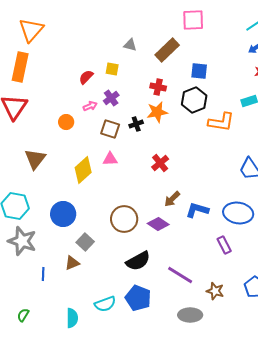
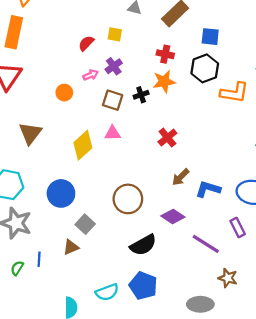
purple diamond: (158, 224) -> (173, 217), moved
purple line: (180, 275) -> (206, 244), moved
green semicircle: (23, 315) -> (17, 268), moved

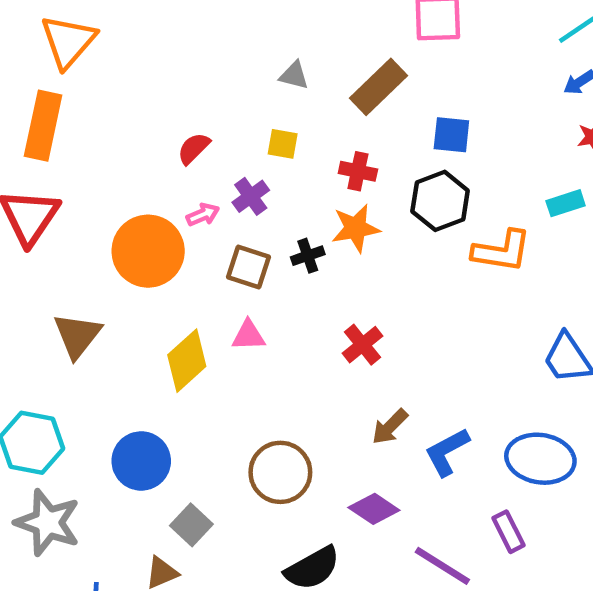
yellow square: (115, 34) -> (283, 144), moved
orange circle: (64, 93) -> (148, 251), size x2.0
blue L-shape: (208, 189) -> (447, 452), turned -45

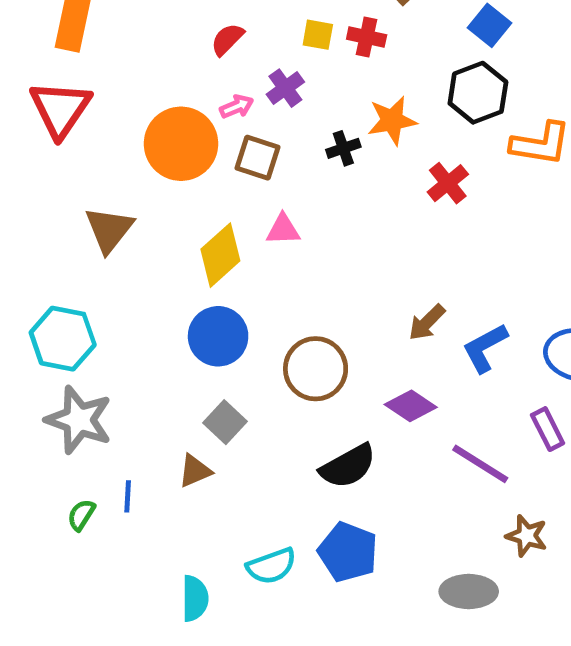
blue square: (451, 135) -> (490, 25), turned 33
red cross: (358, 171) -> (367, 37), moved
brown square: (248, 267) -> (258, 158), moved
red cross: (362, 345) -> (448, 183), moved
blue circle: (141, 461) -> (218, 336), moved

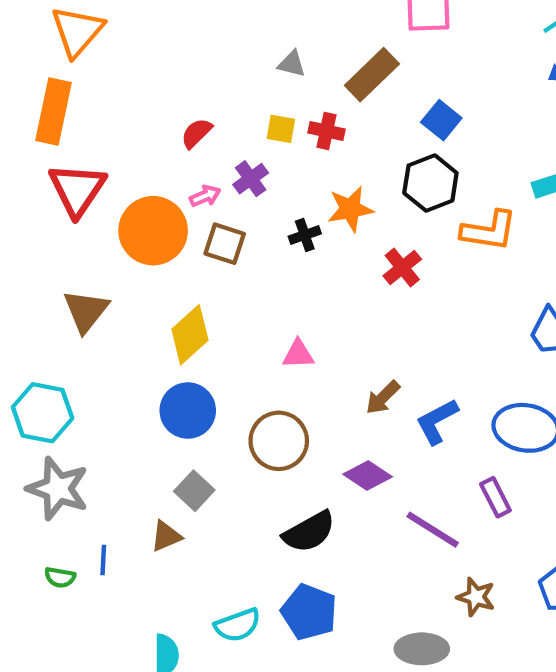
red triangle: (60, 109) -> (77, 190), moved
pink triangle: (283, 230) -> (298, 354), moved
green semicircle: (81, 515) -> (60, 577), turned -112

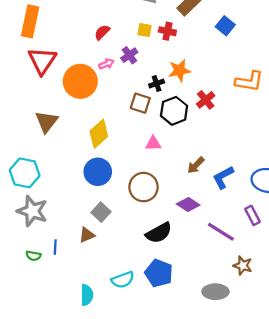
black hexagon: (430, 183) -> (174, 111), moved
brown square: (225, 244) -> (140, 103), moved

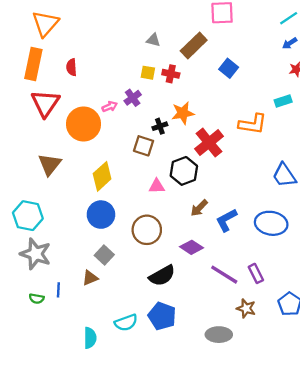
red semicircle: (102, 32) -> (71, 67), moved, turned -49
red cross: (206, 100) -> (209, 143), size x1.5
black hexagon: (174, 111) -> (184, 171), moved
purple rectangle: (252, 215) -> (256, 273), moved

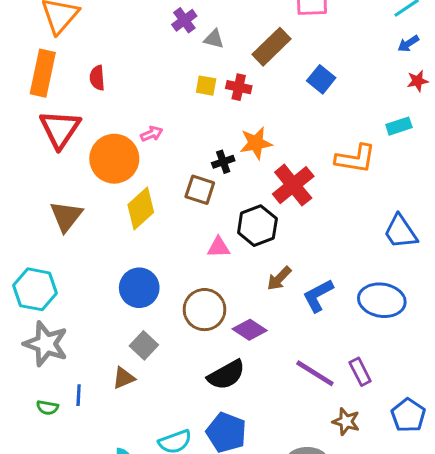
purple cross: (133, 98) -> (184, 20), moved
yellow diamond: (102, 176) -> (141, 208), moved
purple diamond: (192, 247) -> (250, 330), moved

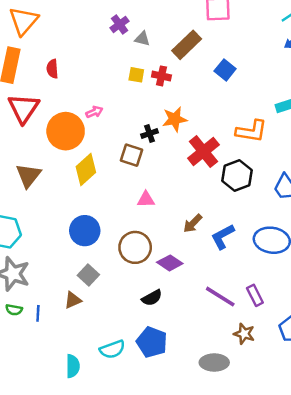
black hexagon: (257, 226) -> (237, 175), moved
black semicircle: (226, 375) -> (152, 298), size x0.7
green semicircle: (47, 408) -> (14, 310), moved

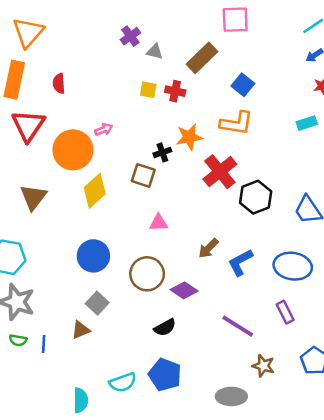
orange L-shape: (251, 131) -> (236, 123), moved
purple rectangle: (255, 295) -> (285, 312), moved

